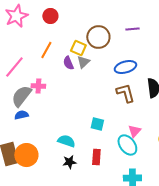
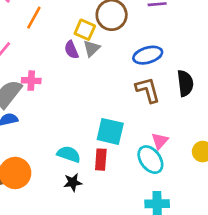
orange line: (46, 50) -> (34, 18), moved
cyan square: (97, 124) -> (110, 131), size x1.5
red rectangle: (96, 157) -> (101, 160), moved

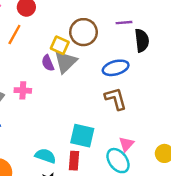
gray triangle: (91, 48) -> (66, 62), size x1.5
pink cross: (31, 81) -> (23, 90), moved
black semicircle: (185, 83) -> (142, 40), moved

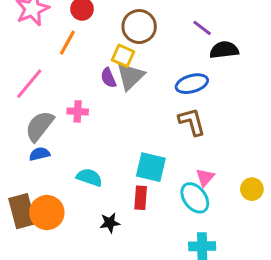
purple line: (124, 23) -> (202, 28), turned 42
brown circle: (83, 32) -> (139, 27), moved
black semicircle: (142, 40) -> (224, 50), turned -90
cyan semicircle: (45, 156) -> (89, 177), moved

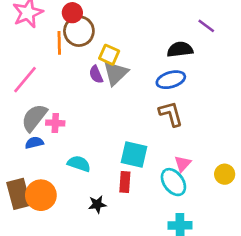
brown circle: (139, 27) -> (79, 31), moved
purple line: (202, 28) -> (206, 26), moved
orange line: (67, 43) -> (59, 43), turned -30
black semicircle: (224, 50) -> (180, 49), moved
pink cross: (78, 111) -> (55, 123), moved

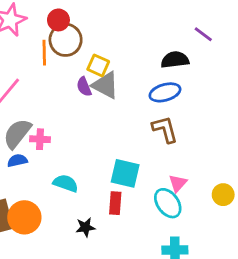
gray triangle: (116, 73) -> (105, 85), turned -48

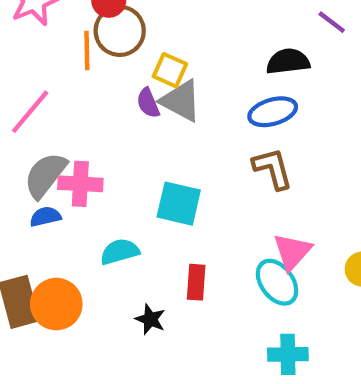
pink cross: (40, 139) -> (80, 184), size x1.4
cyan square: (125, 173) -> (179, 204), moved
cyan semicircle: (66, 183) -> (120, 252), turned -35
pink triangle: (178, 183) -> (292, 252), size x1.4
black star: (85, 227) -> (150, 319), turned 30

